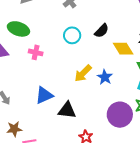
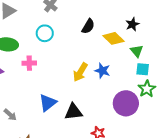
cyan circle: (72, 35) -> (45, 33), moved

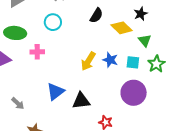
cyan square: (143, 69) -> (133, 62), moved
green star: (147, 89) -> (156, 64), moved

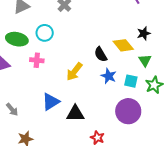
black semicircle: (96, 15) -> (101, 54), moved, turned 112
cyan circle: (53, 22) -> (45, 33), moved
yellow arrow: (88, 61) -> (74, 72), moved

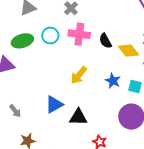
green ellipse: (17, 39) -> (22, 41), turned -30
black semicircle: (101, 54) -> (105, 41), moved
pink cross: (37, 60) -> (79, 34), moved, size x1.5

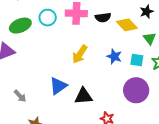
black semicircle: (105, 41) -> (103, 17), turned -63

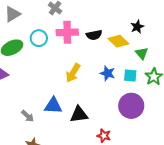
blue triangle: (58, 86) -> (53, 106), turned 42
gray arrow: (20, 96) -> (28, 116), moved

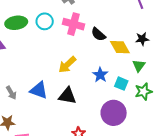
black semicircle: (94, 35) -> (98, 34), turned 35
black triangle: (79, 115) -> (67, 96), moved

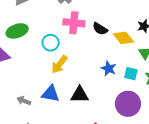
cyan circle: (45, 21) -> (51, 43), moved
yellow arrow: (67, 65) -> (59, 64), moved
gray arrow: (11, 93) -> (24, 101), turned 152

